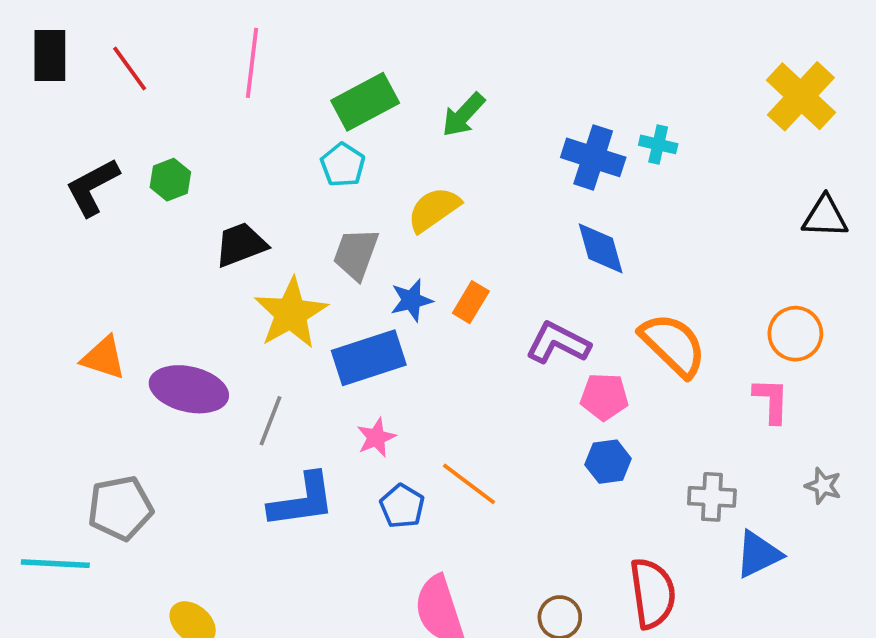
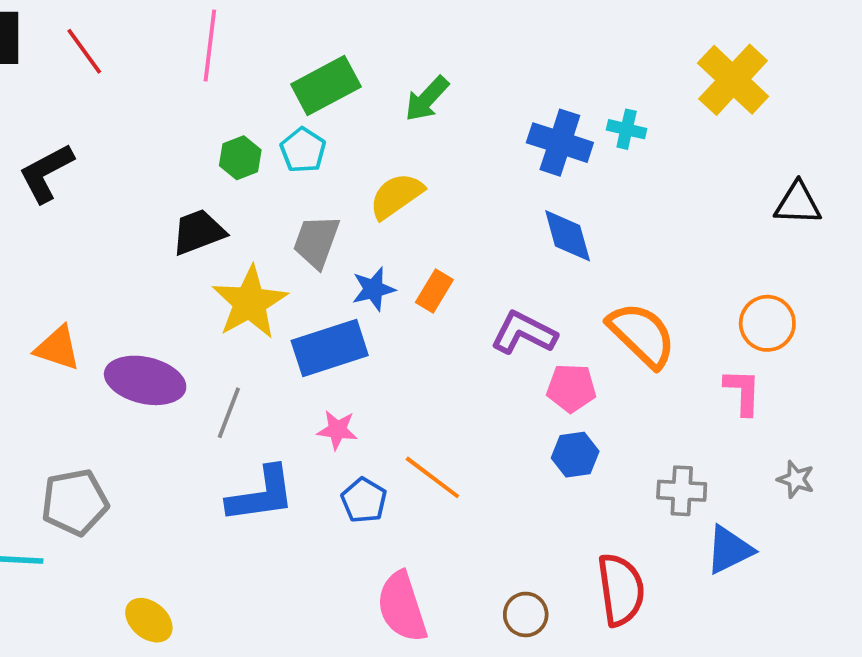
yellow cross: (801, 96) -> (733, 80), moved
green hexagon: (170, 180) -> (240, 158), moved
pink star: (376, 438) -> (337, 430), turned 30

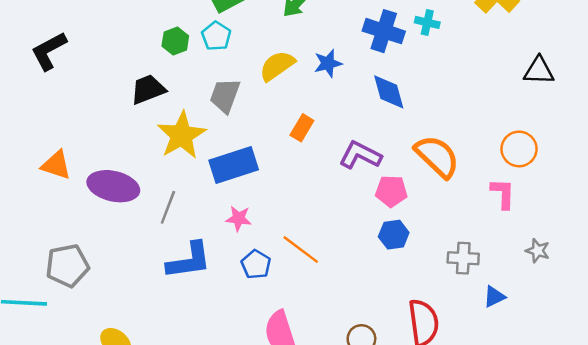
blue star: (373, 289) -> (328, 63), moved
blue triangle: (729, 550) -> (494, 297), size x0.7

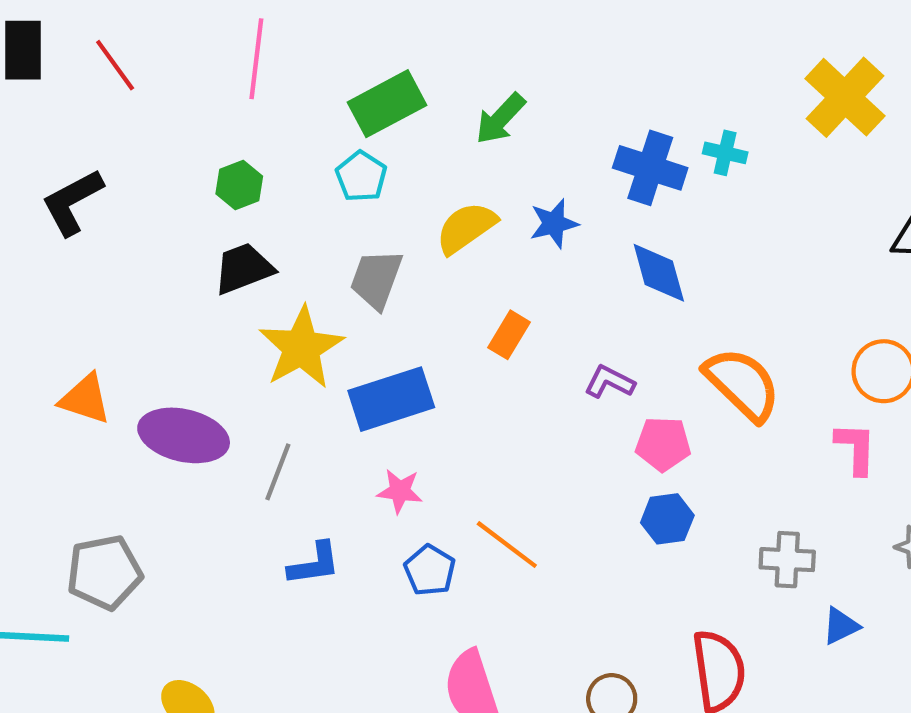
green hexagon: (175, 41) -> (239, 185), moved
purple L-shape: (360, 155) -> (610, 382), size x0.7
blue L-shape: (189, 261) -> (314, 564), size x0.7

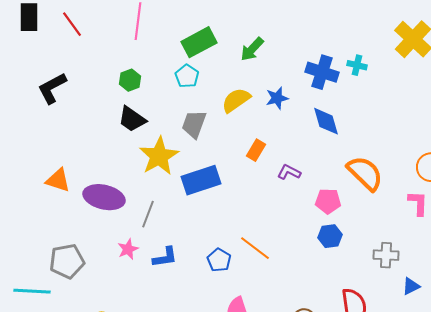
black trapezoid: (244, 268) -> (132, 119), turned -124
purple L-shape: (610, 382) -> (289, 172), moved
pink star: (400, 491) -> (128, 249), moved, turned -30

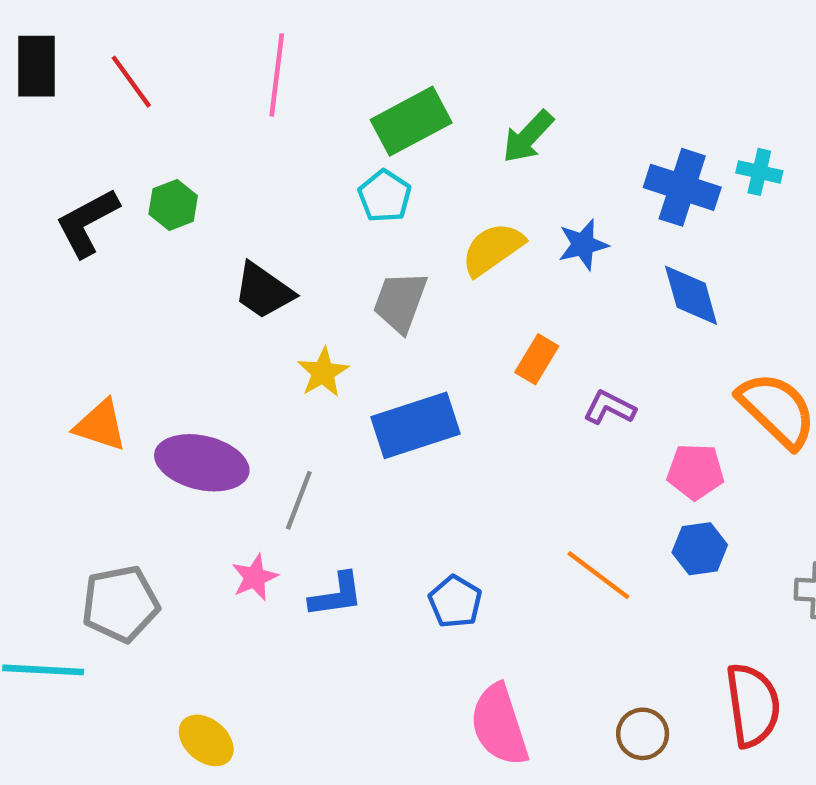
green hexagon: (130, 80) -> (173, 205), moved
yellow star: (159, 156) -> (323, 372), size x0.6
orange line: (255, 248) -> (598, 575), moved

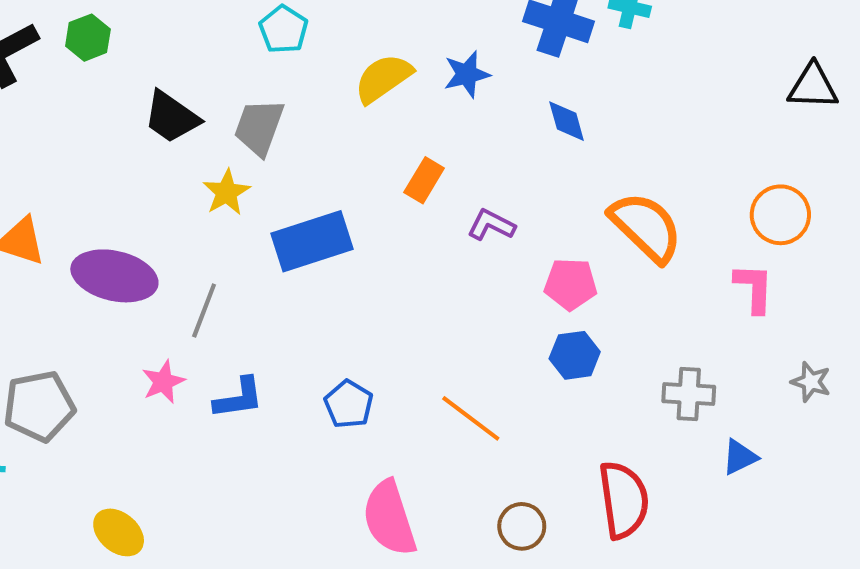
blue diamond: (691, 295) -> (567, 121), size x0.7
gray trapezoid: (400, 302) -> (259, 127), moved
orange line: (598, 575) -> (471, 418), moved

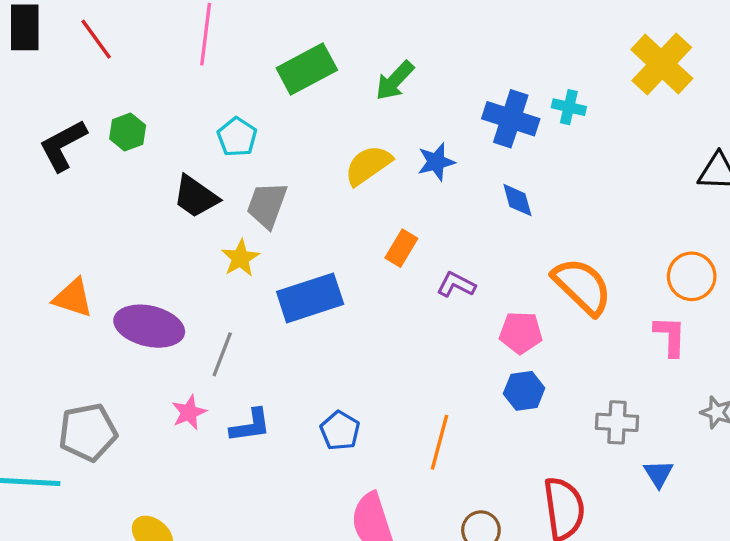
cyan pentagon: (283, 29) -> (237, 137), moved
orange line: (471, 418) -> (439, 442), turned 68
blue triangle: (740, 457) -> (658, 474), turned -36

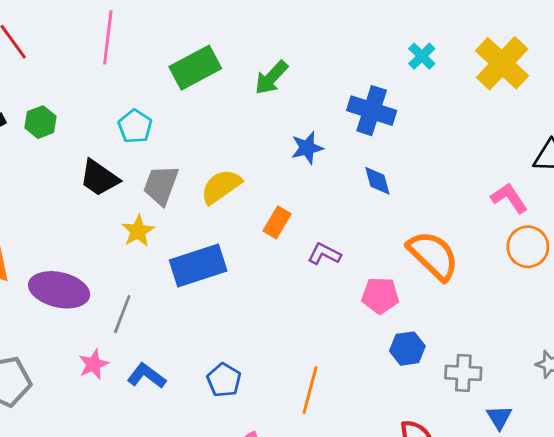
cyan cross: (569, 107) -> (422, 56), moved, turned 32
yellow semicircle: (368, 165) -> (221, 187), moved
pink L-shape: (670, 336) -> (509, 198), moved, turned -36
blue hexagon: (524, 391) -> (407, 349), moved
blue L-shape: (250, 426) -> (147, 376), turned -135

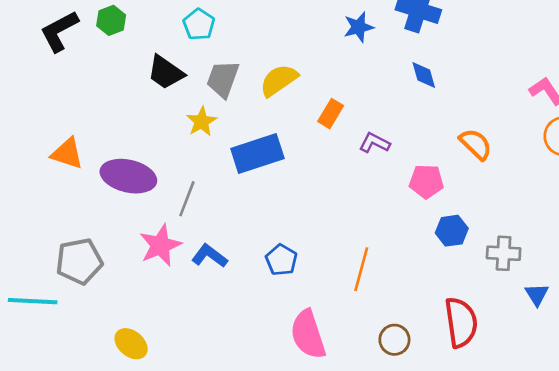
blue star: (307, 148) -> (359, 27), moved
orange semicircle: (433, 255) -> (476, 144), size x0.7
pink star: (93, 364) -> (160, 245), size x1.5

